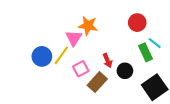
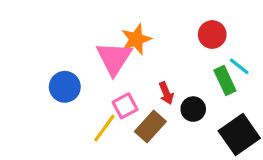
orange star: (88, 26) -> (136, 39), turned -30
pink triangle: (74, 38) -> (114, 58), size x1.4
yellow line: (61, 55) -> (104, 128), moved

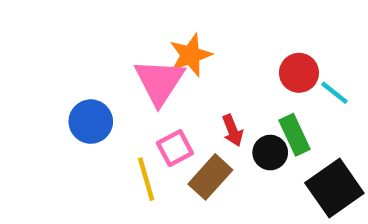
red circle: (212, 35) -> (299, 73), moved
green rectangle: (225, 80) -> (295, 135), moved
yellow line: (104, 128) -> (146, 179), turned -52

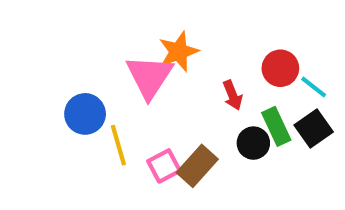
red arrow: (233, 130) -> (233, 95), moved
pink square: (175, 148) -> (164, 166), moved
yellow line: (146, 179) -> (118, 145), moved
black square: (334, 188) -> (314, 129), moved, size x0.7

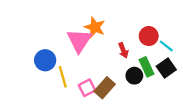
orange star: (179, 52) -> (95, 27), turned -30

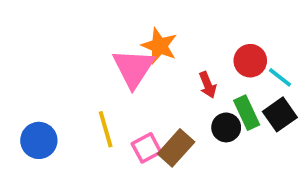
blue circle: (45, 60) -> (39, 140), moved

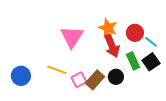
orange star: (159, 46) -> (108, 28), moved
red arrow: (208, 85) -> (112, 46), size x1.6
black circle: (226, 127) -> (116, 77), moved
yellow line: (106, 129) -> (57, 70), turned -54

